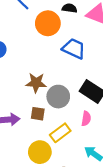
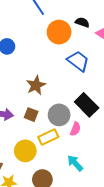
brown star: (36, 83) -> (36, 85), turned 30
gray circle: (58, 97) -> (59, 115), moved

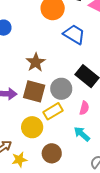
brown square: (31, 115) -> (34, 91), size x1.6
pink semicircle: (75, 129) -> (84, 108), moved

